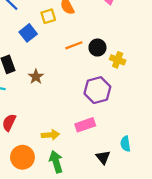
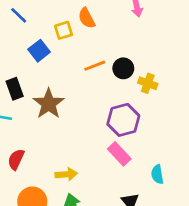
brown star: (36, 77) -> (49, 104), size x1.6
pink rectangle: (85, 125) -> (119, 154), moved, turned 66
cyan semicircle: (125, 144) -> (157, 174), moved

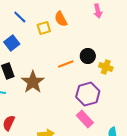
blue line: (19, 15) -> (20, 17), moved
blue square: (39, 51) -> (12, 43), moved
orange line: (95, 66) -> (66, 64), moved

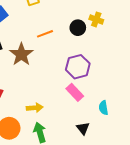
orange line: (66, 64) -> (45, 34), moved
yellow cross: (106, 67) -> (96, 19), moved

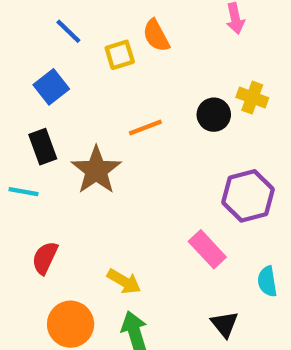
purple hexagon: (78, 67) -> (248, 196), moved
yellow arrow: (35, 108) -> (124, 281), turned 35

